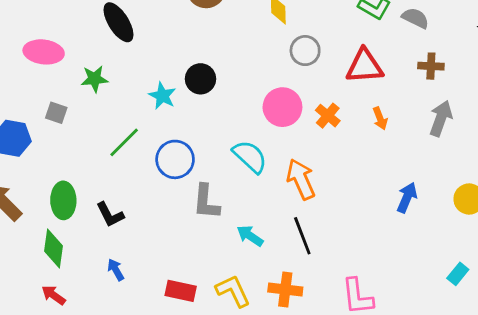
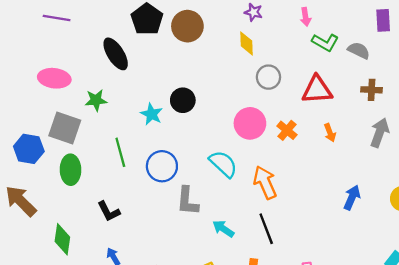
gray square: (56, 113) -> (65, 128), size x1.8
green line: (124, 142) -> (120, 152), turned -60
green ellipse: (63, 200) -> (70, 170), moved

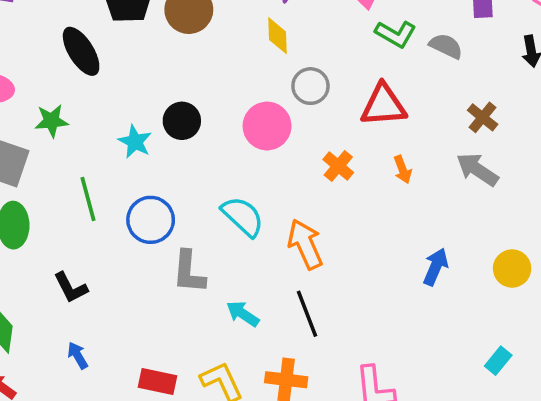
brown cross: (372, 90) -> (483, 117), moved, turned 36
pink circle: (250, 123) -> (267, 126), moved
gray arrow: (380, 133) -> (477, 169), turned -76

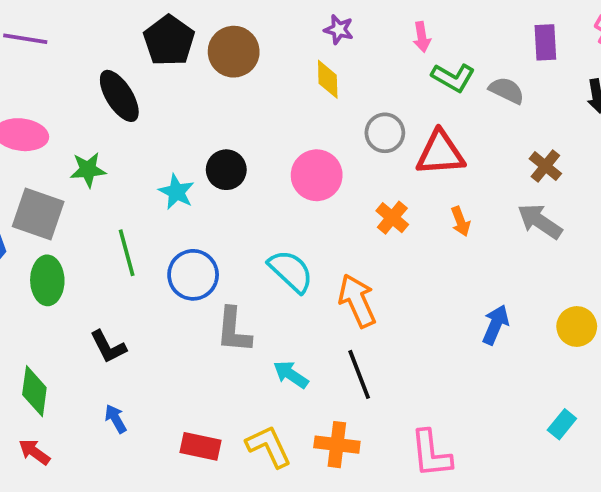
gray circle: (310, 86) -> (385, 133), moved

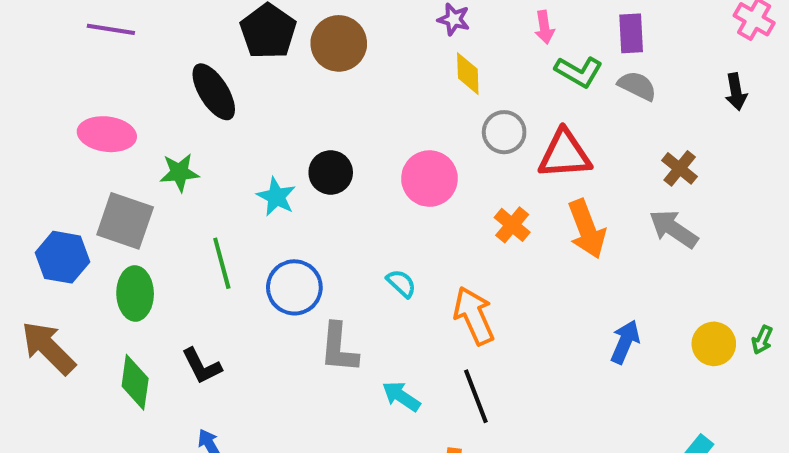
purple rectangle: (545, 42) -> (631, 33), moved
yellow diamond: (328, 79) -> (468, 74), moved
orange arrow: (461, 221) -> (587, 229), size x1.8
cyan semicircle: (291, 271) -> (401, 283), size x0.6
green diamond: (34, 391) -> (135, 382), moved

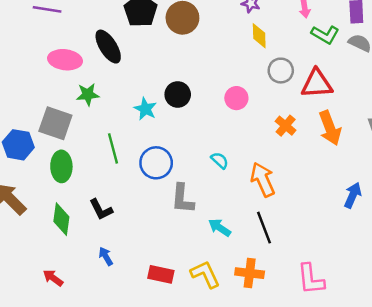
pink ellipse: (107, 134) -> (65, 60), moved
pink circle: (429, 179) -> (236, 98), size x0.7

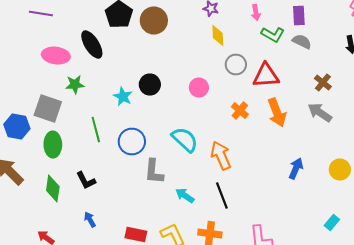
cyan semicircle: (220, 160) -> (185, 140), size x1.8

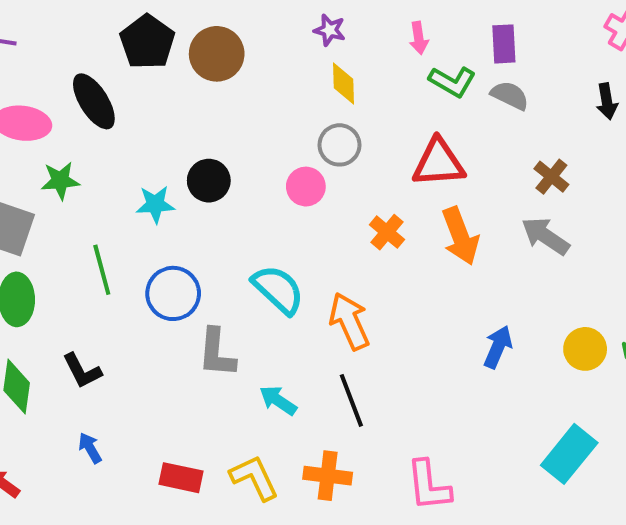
gray circle: (236, 64) -> (339, 145), moved
cyan star: (123, 96) -> (155, 204), turned -30
cyan rectangle: (332, 222) -> (569, 454), size x1.8

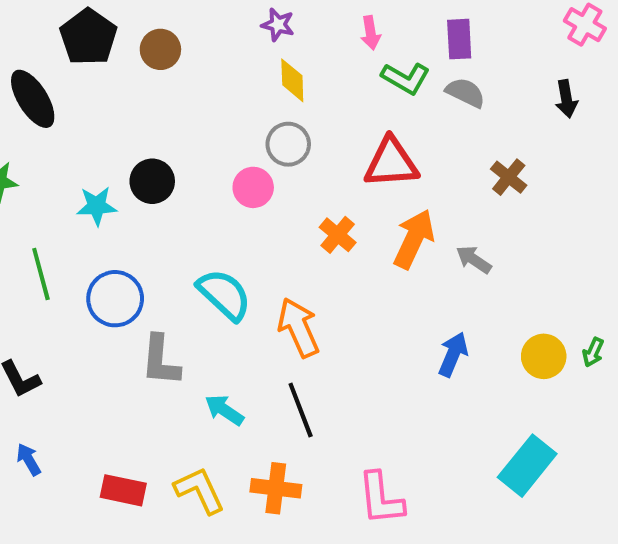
brown circle: (217, 54) -> (160, 49), size x0.7
orange arrow: (460, 236) -> (414, 239), turned -134
gray arrow: (545, 236) -> (474, 260), moved, size x0.7

